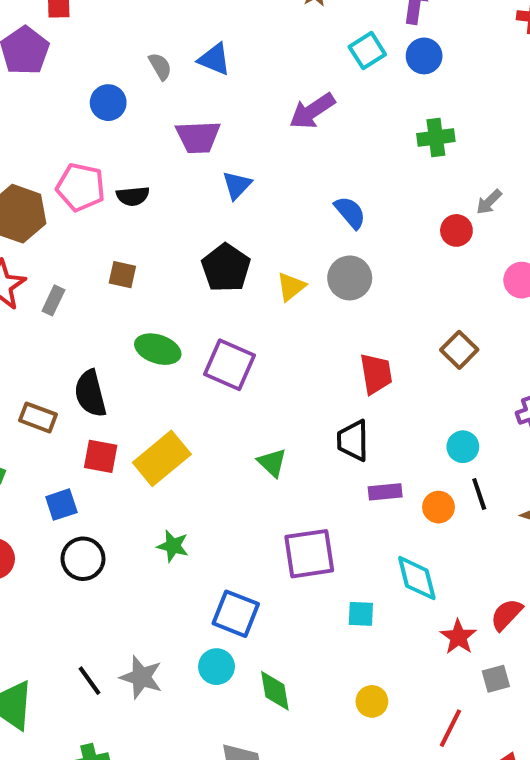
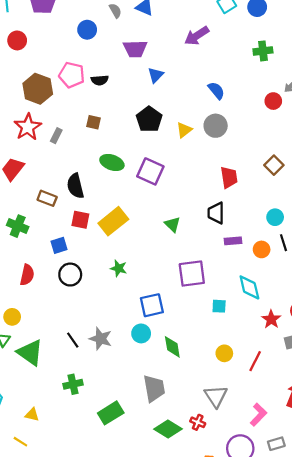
blue square: (236, 614) -> (152, 305), turned -35
red line: (450, 728) -> (255, 361), moved

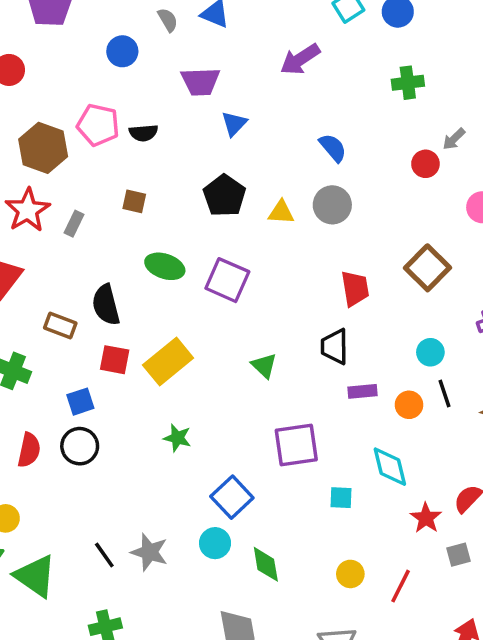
yellow triangle: (184, 130) -> (281, 212), turned 42
brown square: (274, 165) -> (428, 268), size x1.4
black circle: (70, 275) -> (80, 446), moved
blue square: (152, 305) -> (232, 497), turned -30

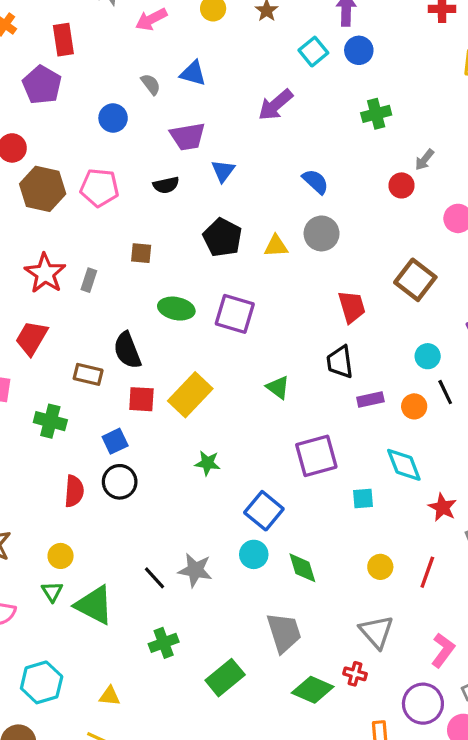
black semicircle: (144, 133) -> (166, 185), moved
brown hexagon: (43, 148) -> (43, 189), moved

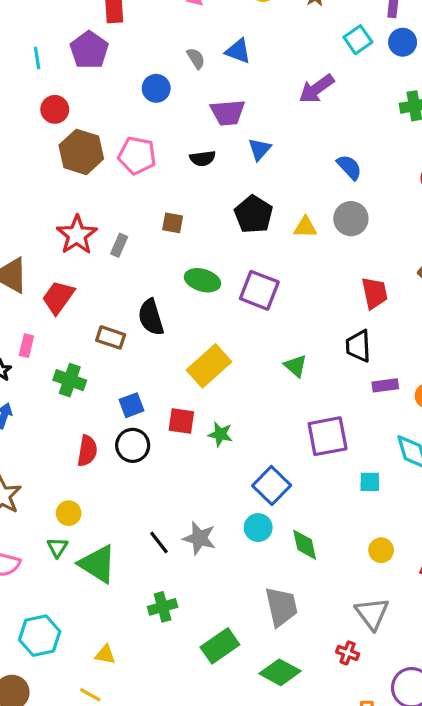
red square: (141, 399) -> (181, 421), moved
green diamond: (313, 690) -> (280, 672), moved

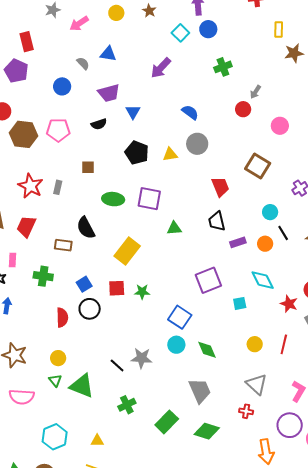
green triangle: (296, 366) -> (174, 228), moved, turned -35

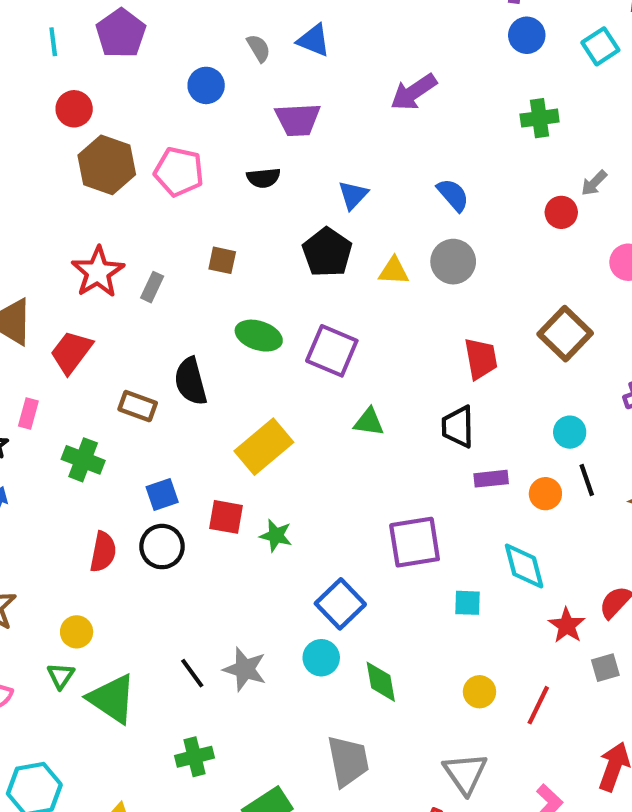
cyan square: (180, 33) -> (600, 46), moved
blue triangle: (133, 112) -> (353, 195), moved

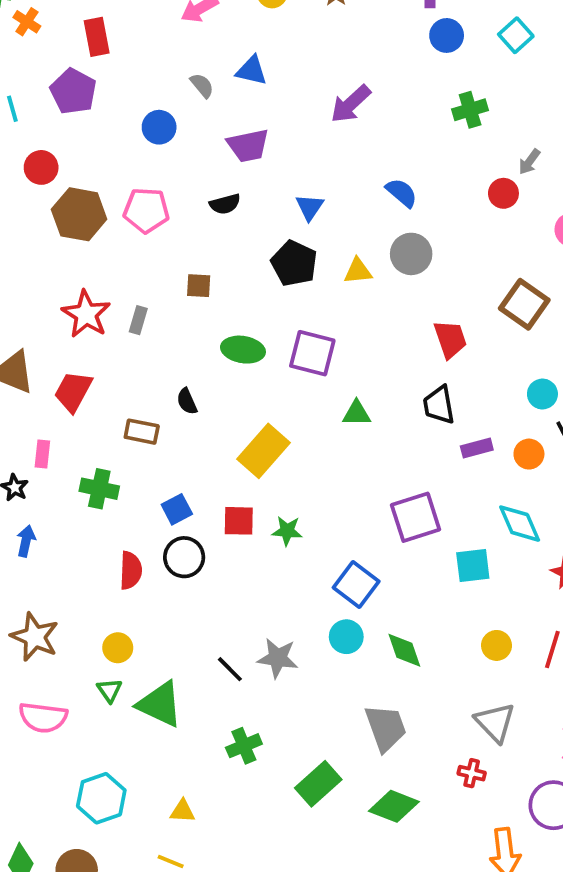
black semicircle: (191, 381) -> (187, 401), size x0.6
cyan square: (467, 603) -> (473, 565), size x1.4

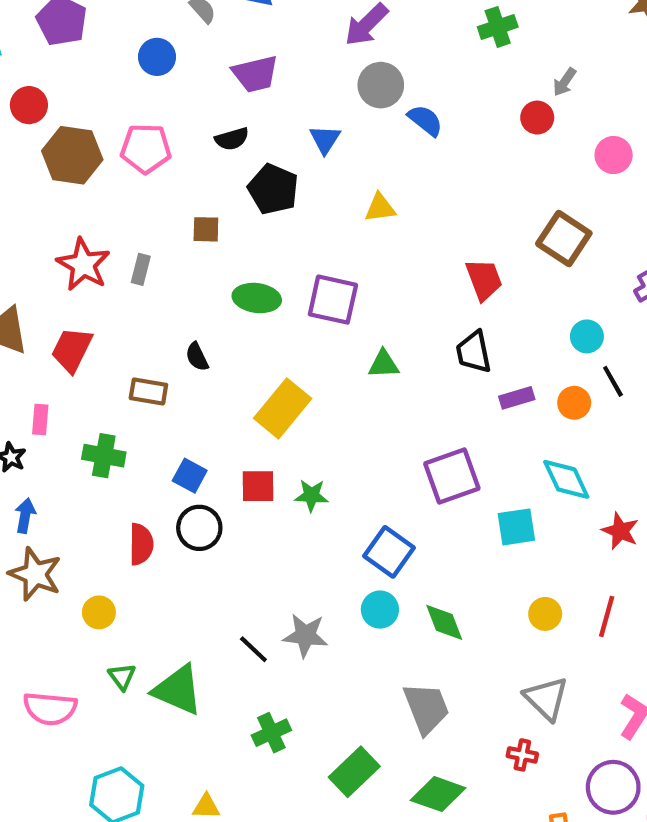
gray circle: (411, 254) -> (381, 85), moved
black pentagon: (294, 263) -> (273, 189), moved
blue square: (177, 509) -> (190, 476), turned -32
brown star: (35, 637) -> (35, 574), moved
yellow circle: (118, 648) -> (99, 612), moved

